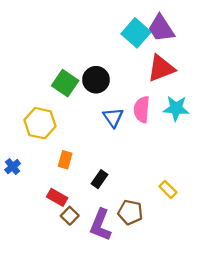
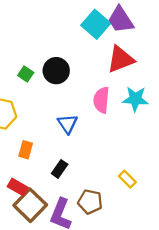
green square: (65, 83) -> (26, 74), size x0.6
blue triangle: (113, 117) -> (67, 124), moved
brown square: (70, 216) -> (30, 205), size x1.8

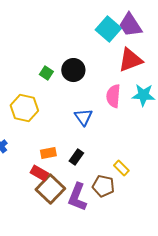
orange rectangle: (26, 150) -> (48, 153), moved, turned 63
yellow rectangle: (127, 179) -> (121, 168), moved

